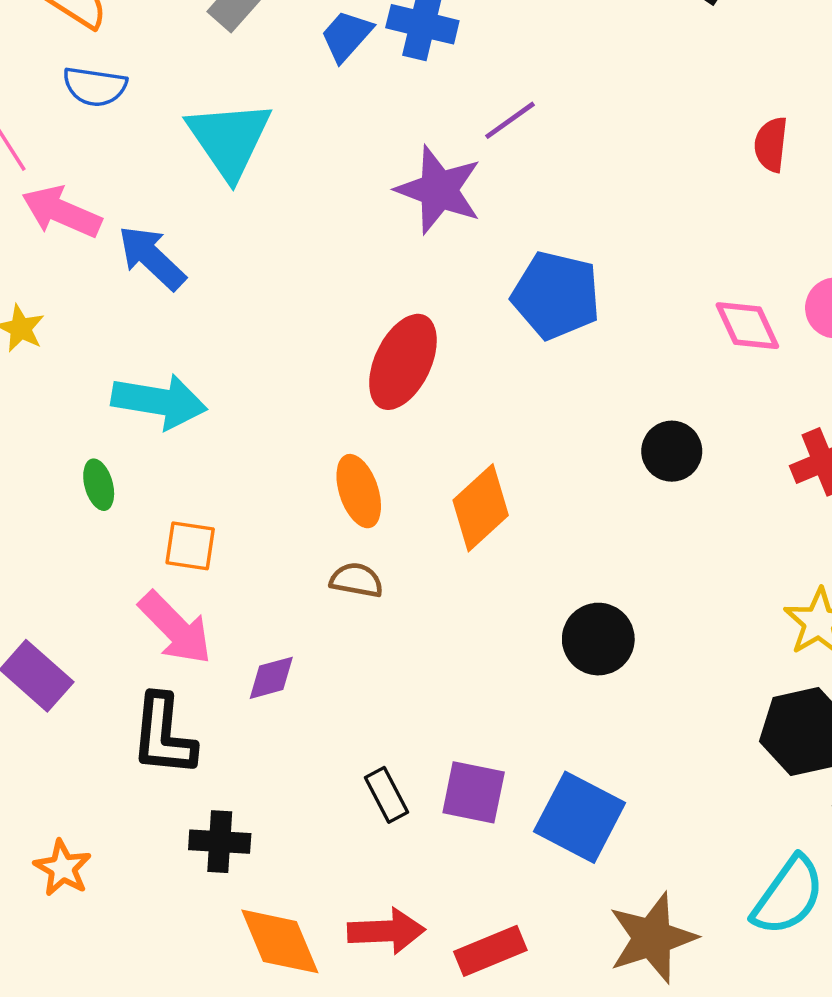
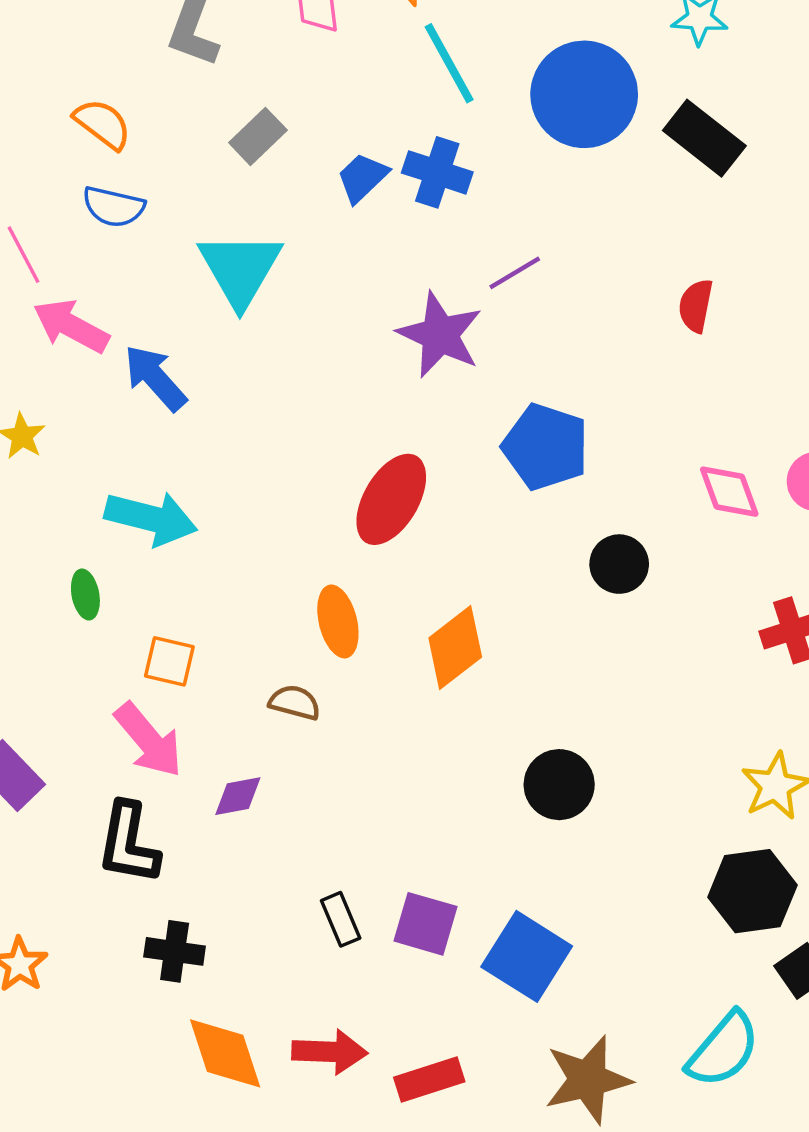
red semicircle: (771, 144) -> (696, 306), moved
black circle: (672, 451) -> (619, 564), moved
brown semicircle: (356, 580) -> (295, 702), moved

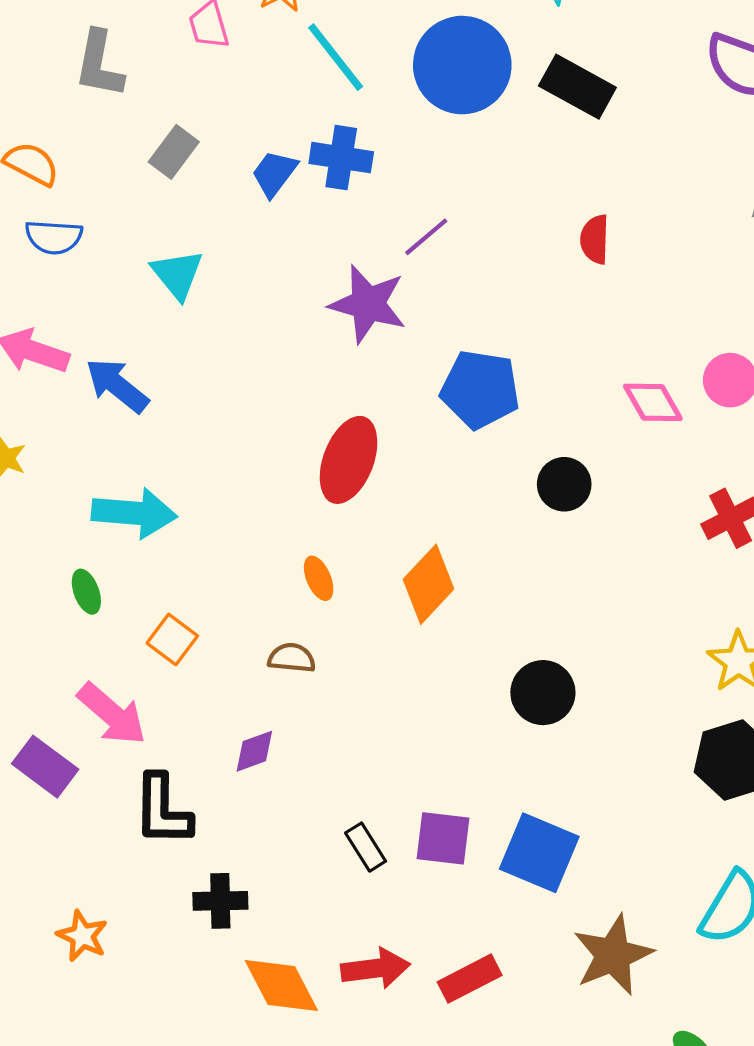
cyan triangle: (240, 269) -> (177, 274), size x0.7
orange ellipse: (338, 621) -> (319, 578), size x0.7
orange square: (169, 661) -> (172, 639), turned 33
pink arrow: (149, 740) -> (112, 714), moved

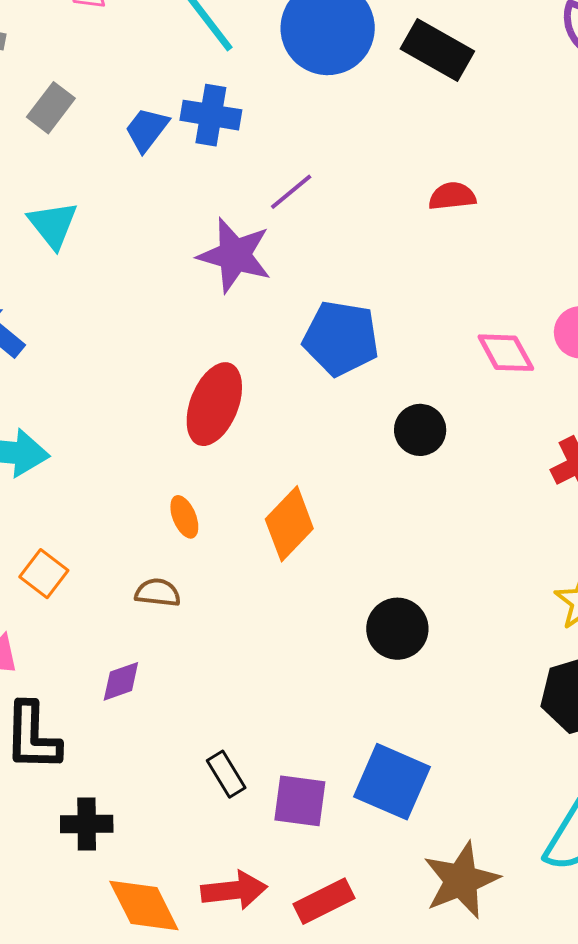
red semicircle: (595, 239) -> (452, 196), turned 81
purple square: (443, 838) -> (300, 801), moved

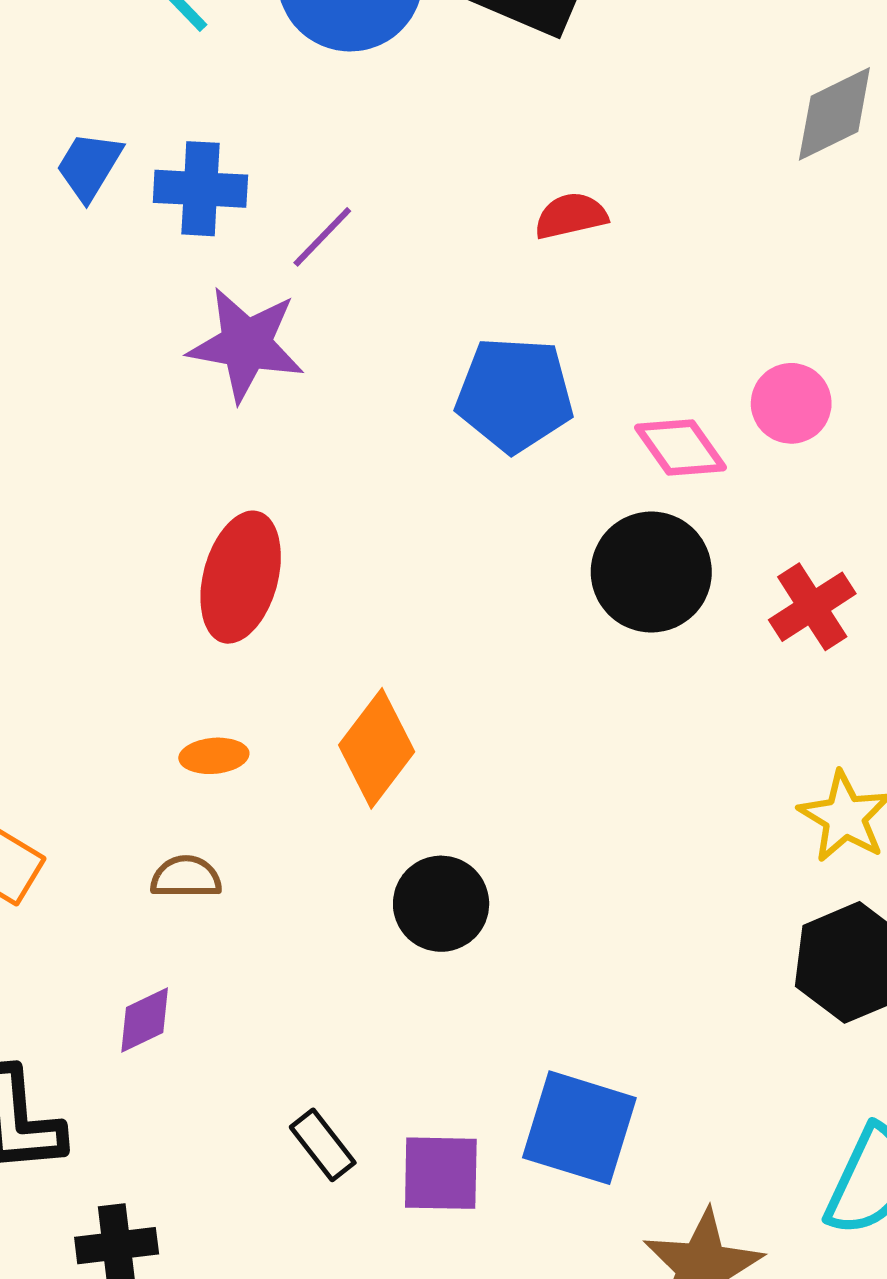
blue cross: (211, 115) -> (200, 189), moved
blue pentagon: (341, 338) -> (515, 395), moved
black circle: (420, 430) -> (651, 572), moved, size x1.5
orange ellipse: (184, 517) -> (214, 756), turned -66
black circle: (397, 629) -> (441, 904), moved

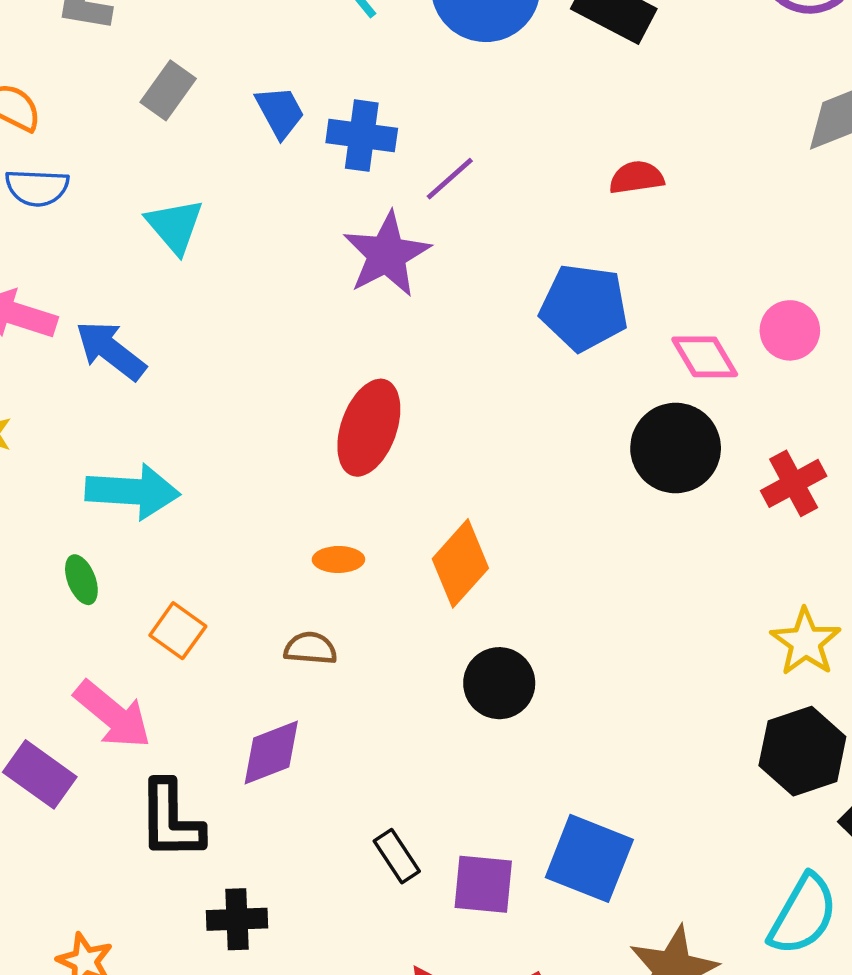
blue trapezoid: (89, 166) -> (280, 112), turned 116
purple star: (246, 344) -> (387, 254), turned 30
purple diamond: (145, 1020) -> (271, 753), size x1.4

